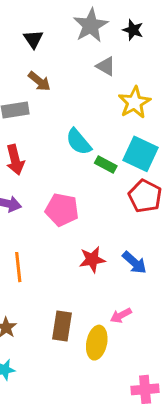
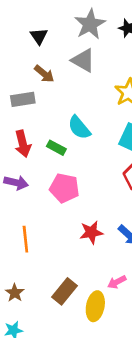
gray triangle: (106, 66) -> (83, 60), moved, size x1.4
green rectangle: (106, 164) -> (56, 148), moved
brown rectangle: (62, 326) -> (64, 291), turned 30

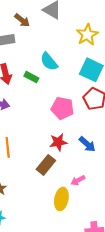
pink pentagon: (64, 188) -> (62, 108), moved
brown rectangle: (64, 291) -> (46, 165), moved

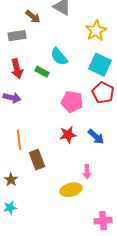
brown rectangle: (46, 165) -> (37, 160), moved, turned -60
pink arrow: (78, 180) -> (87, 172), turned -64
yellow ellipse: (61, 199) -> (71, 190), turned 65

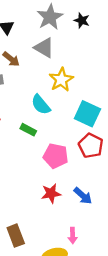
yellow star: (96, 31) -> (61, 80), moved
green rectangle: (42, 72) -> (28, 130), moved
brown rectangle: (37, 160) -> (16, 236), moved

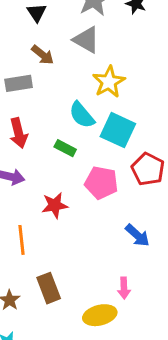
cyan square: (87, 114) -> (118, 130), moved
red star: (51, 193) -> (55, 205), moved

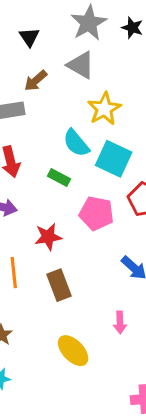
brown arrow: (43, 55) -> (36, 81), turned 100
brown rectangle: (49, 288) -> (59, 285), moved
yellow ellipse: (100, 315) -> (73, 351), moved, turned 60

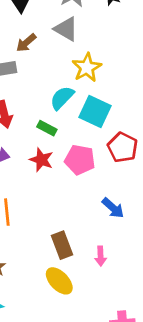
cyan semicircle: (76, 143) -> (62, 98), turned 84
red star: (48, 237) -> (41, 160), moved, turned 30
brown rectangle: (59, 285) -> (62, 245), moved

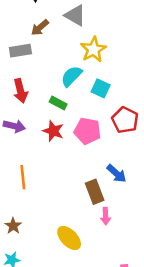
cyan square: (95, 112) -> (101, 88), size x0.7
brown rectangle: (62, 245) -> (95, 192), moved

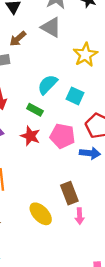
yellow star: (93, 49) -> (85, 55), moved
blue arrow: (117, 174) -> (90, 153), moved, turned -36
yellow ellipse: (69, 238) -> (41, 214), moved

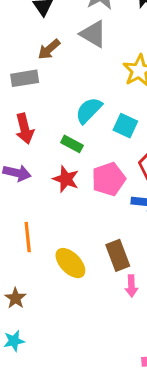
pink pentagon: (62, 136) -> (109, 179), turned -30
yellow ellipse: (41, 214) -> (70, 263), moved

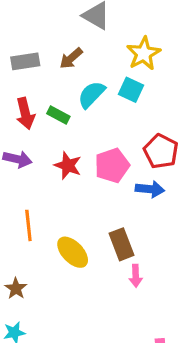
brown arrow: (49, 49) -> (71, 58), moved
cyan square: (125, 126) -> (131, 90), moved
green rectangle: (72, 144) -> (58, 115), moved

